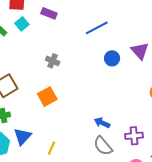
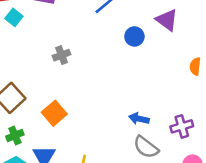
gray cross: (53, 61) -> (62, 55), turned -32
orange square: (47, 97) -> (54, 113), moved

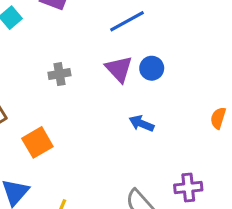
purple triangle: (167, 20) -> (119, 69), moved
blue arrow: (139, 119) -> (142, 123), moved

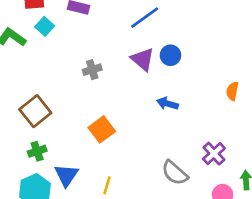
orange square: (37, 142) -> (102, 129), moved
purple cross: (188, 188) -> (214, 154), turned -30

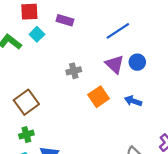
orange square: (102, 129) -> (99, 97), moved

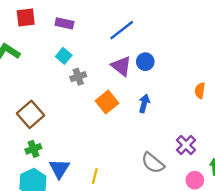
cyan square: (37, 34) -> (64, 56), moved
blue arrow: (133, 101) -> (144, 103), turned 91

